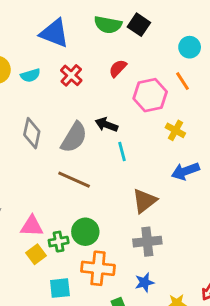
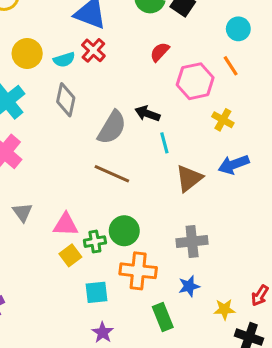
red cross: (71, 75) -> (93, 50), moved
gray diamond: (32, 133) -> (66, 100), moved
brown triangle: (144, 201) -> (189, 178), moved

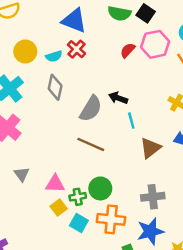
pink hexagon: (195, 81) -> (155, 44), moved
blue star: (189, 286) -> (150, 231), size x1.6
cyan square: (96, 292) -> (79, 223), moved, turned 36

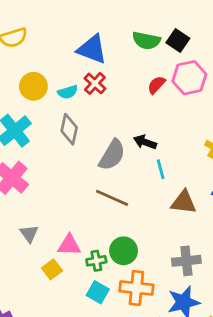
brown triangle: (150, 148) -> (184, 202), turned 45
yellow square: (59, 208) -> (52, 269), moved

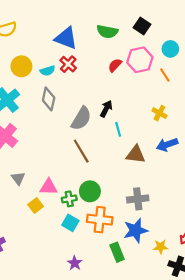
black square: (178, 41) -> (142, 26), moved
black arrow: (145, 142) -> (106, 109), turned 98
brown line: (112, 198) -> (81, 151), turned 35

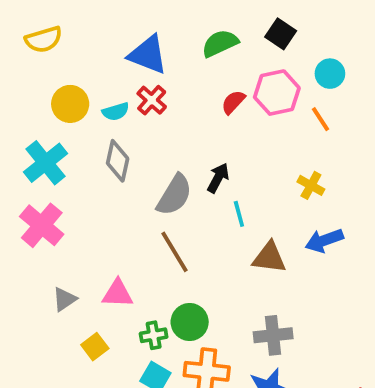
green semicircle: (107, 32) -> (220, 43), turned 144
gray triangle: (18, 178) -> (64, 299), turned 32
pink triangle: (49, 187) -> (118, 294), moved

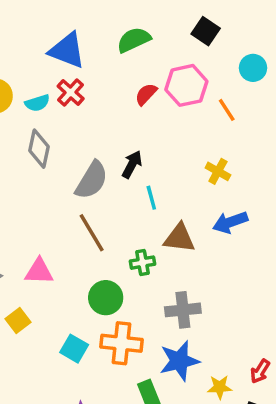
black square: (281, 34) -> (206, 31), moved
cyan circle: (330, 74) -> (253, 68), moved
green cross: (154, 335) -> (143, 263), moved

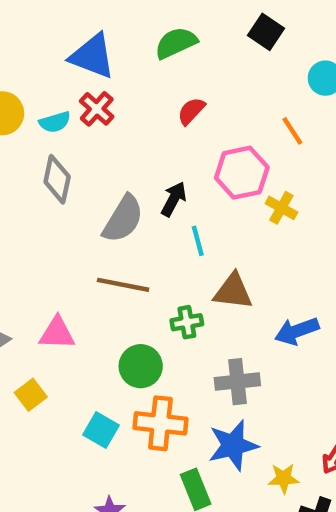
pink hexagon: (186, 85) -> (242, 173), moved
blue arrow: (230, 222) -> (297, 331), moved
brown line: (92, 233) -> (123, 285), turned -48

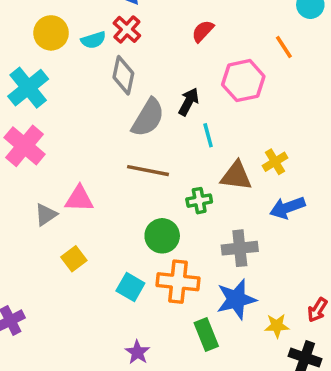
gray diamond: (57, 179) -> (123, 75), moved
yellow cross: (281, 208) -> (275, 162), moved, turned 30
pink triangle: (57, 333) -> (79, 199), moved

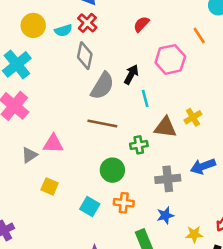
blue arrow: (287, 208) -> (203, 166), moved
yellow square: (74, 259) -> (50, 186), turned -30
orange cross: (178, 282) -> (124, 203), size x0.7
blue star: (236, 299) -> (165, 215), size x0.6

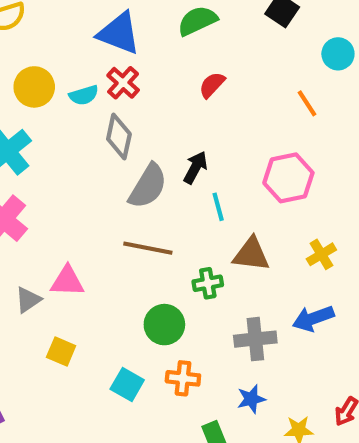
pink hexagon: (170, 59) -> (288, 178), moved
yellow cross: (193, 117) -> (321, 254), moved

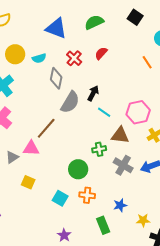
red cross: (123, 83) -> (74, 58), moved
pink hexagon: (288, 178) -> (138, 112), moved
cyan line: (218, 207) -> (104, 112), turned -40
brown line: (148, 248) -> (46, 128), moved, turned -60
gray cross: (255, 339) -> (123, 165), moved, turned 36

